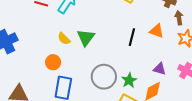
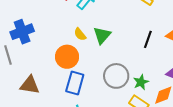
orange circle: (53, 62) -> (67, 57), size x1.5

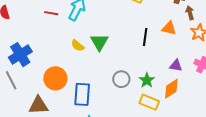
orange circle: (67, 57) -> (55, 78), moved
gray circle: (116, 76) -> (121, 79), size x0.7

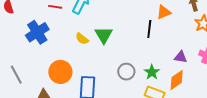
orange triangle: (169, 28) -> (164, 12), moved, turned -35
blue cross: (20, 55) -> (37, 32), moved

